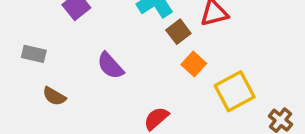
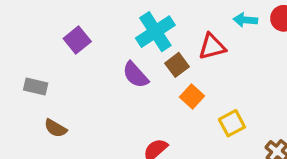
purple semicircle: (110, 66) -> (135, 75), moved
yellow square: (235, 91) -> (232, 123), size x0.7

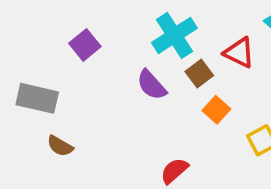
red triangle: (212, 47) -> (239, 53), turned 40
gray rectangle: (36, 87) -> (37, 98), size x1.5

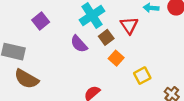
red triangle: (239, 53) -> (129, 25), turned 30
brown semicircle: (60, 146) -> (26, 79), size x1.6

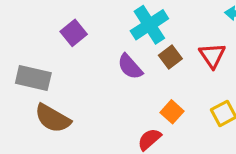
red triangle: (129, 25) -> (212, 55), moved
orange square: (116, 58) -> (172, 112), moved

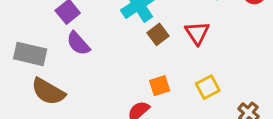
purple semicircle: (130, 67) -> (78, 43), moved
orange square: (172, 112) -> (160, 86), turned 30

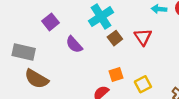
purple semicircle: (78, 43) -> (74, 44), moved
yellow square: (208, 87) -> (143, 84), moved

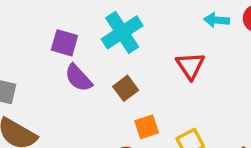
purple square: (51, 22) -> (64, 43), moved, turned -35
brown square: (115, 38) -> (126, 88), moved

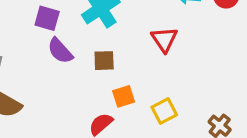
brown square: (126, 88) -> (104, 61), turned 35

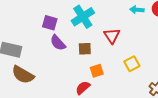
red triangle: (164, 39) -> (112, 36), moved
yellow square: (164, 111) -> (132, 64), moved

